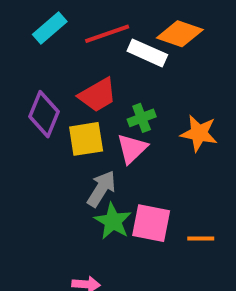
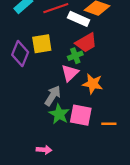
red trapezoid: (98, 95) -> (86, 43), moved
orange star: (199, 133) -> (93, 84), moved
yellow square: (86, 139) -> (42, 44), moved

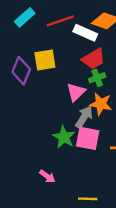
green cross: (75, 56) -> (97, 78), moved
gray arrow: (53, 96) -> (84, 117), moved
pink arrow: (44, 150) -> (47, 176), turned 32

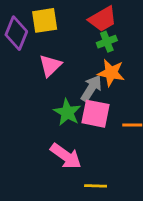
pink triangle: (76, 92) -> (50, 66), moved
pink arrow: (47, 176) -> (66, 156), moved, size x1.6

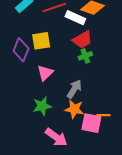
orange star: (111, 73) -> (74, 109), moved
green star: (67, 112) -> (42, 106), moved, turned 30
pink square: (96, 114) -> (91, 123), moved

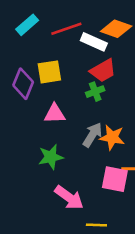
green cross: (85, 56) -> (95, 92), moved
pink triangle: (45, 73) -> (55, 114), turned 42
orange star: (74, 109) -> (112, 137), moved

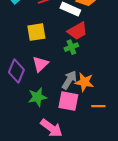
purple diamond: (23, 84) -> (16, 71), moved
pink triangle: (55, 114) -> (40, 64), turned -42
pink square: (115, 179) -> (68, 101), moved

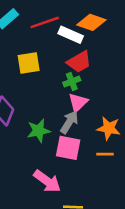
pink triangle: (40, 64) -> (78, 102), moved
orange star: (84, 82) -> (109, 128), moved
green star: (37, 97) -> (39, 131), moved

